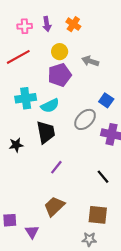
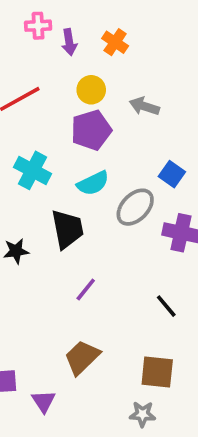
pink cross: (25, 26) -> (38, 26), moved
cyan cross: (26, 98) -> (33, 170), turned 36
cyan semicircle: (50, 106) -> (93, 183), moved

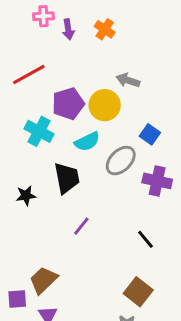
yellow circle: (91, 90) -> (105, 105), moved, size x1.4
purple pentagon: (91, 130) -> (68, 104), moved
brown trapezoid: (82, 357) -> (43, 280), moved
brown square: (157, 372) -> (138, 292), turned 32

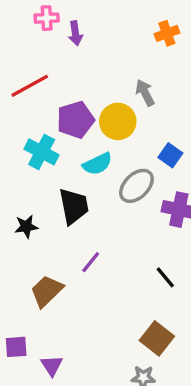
orange cross: (105, 29) -> (167, 33), moved, turned 36
gray arrow: (128, 80) -> (145, 93), turned 45
brown trapezoid: (43, 280) -> (47, 291), moved

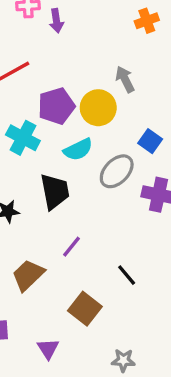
black line: (165, 277) -> (127, 275), moved
brown square: (157, 338) -> (85, 309), moved
purple triangle: (52, 366) -> (48, 349), moved

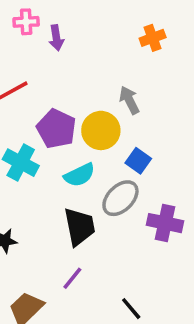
purple pentagon: (56, 106) -> (56, 129), turned -30
blue square: (150, 141) -> (138, 161), moved
black trapezoid: (55, 191) -> (79, 227), moved

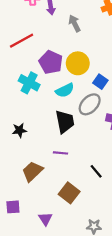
gray arrow: (129, 100) -> (75, 23), moved
purple line: (72, 278) -> (60, 153), turned 56

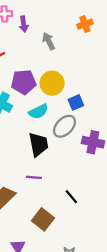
purple pentagon: (51, 62) -> (24, 82), turned -30
blue square: (100, 82) -> (76, 102), turned 32

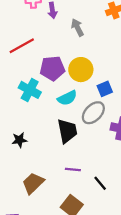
purple line: (34, 177) -> (73, 170), moved

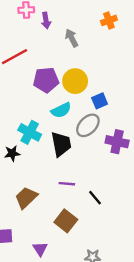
cyan cross: (30, 90) -> (30, 132), moved

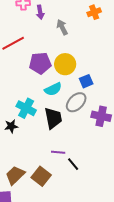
brown trapezoid: (26, 198) -> (15, 175), moved
black line: (95, 198) -> (73, 164), moved
brown square: (66, 221) -> (41, 176), moved

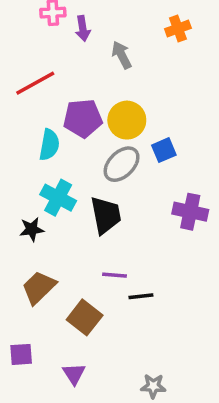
cyan semicircle: (53, 89) -> (49, 145), moved, turned -54
gray ellipse: (76, 102) -> (122, 164), moved
black line: (73, 164) -> (141, 296), turned -56
brown trapezoid: (15, 175) -> (39, 287), moved

